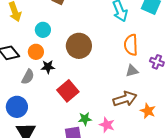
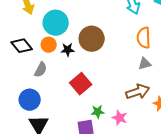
cyan circle: (43, 30) -> (56, 23), size x1.6
black star: (48, 67) -> (68, 50), moved

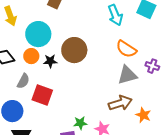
orange semicircle: (144, 38) -> (126, 49), turned -55
gray triangle: (145, 64) -> (127, 75), size x1.5
red square: (81, 84) -> (42, 95), moved, turned -30

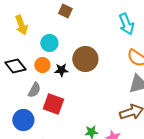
cyan circle: (38, 34) -> (49, 43), size x0.7

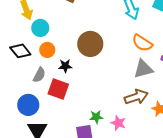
cyan circle: (49, 43) -> (40, 28), moved
black star: (61, 70) -> (65, 66), moved

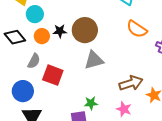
black star: (65, 66) -> (60, 31), moved
gray triangle: (143, 69) -> (94, 60), moved
pink star: (118, 123) -> (124, 109), moved

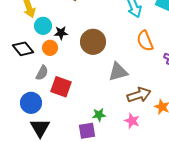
orange semicircle: (137, 29) -> (145, 41), turned 35
black star: (60, 31) -> (61, 33), moved
gray triangle: (94, 60) -> (118, 72), moved

